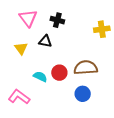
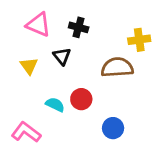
pink triangle: (28, 18) -> (39, 25), turned -30
black triangle: (45, 41) -> (62, 56), turned 40
brown semicircle: (86, 68) -> (117, 67), moved

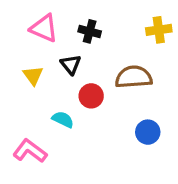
yellow cross: (139, 40) -> (159, 30), moved
red circle: (81, 99) -> (91, 96), moved
blue circle: (113, 128) -> (148, 132), moved

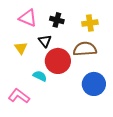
yellow cross: (159, 30) -> (90, 23), moved
red circle: (91, 96) -> (58, 61), size x1.6
blue circle: (148, 132) -> (94, 84), size x1.5

